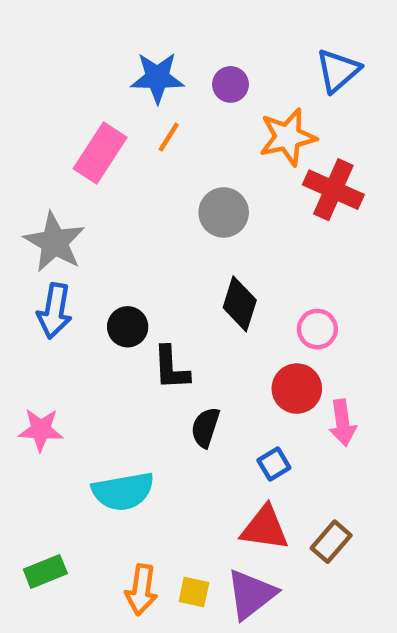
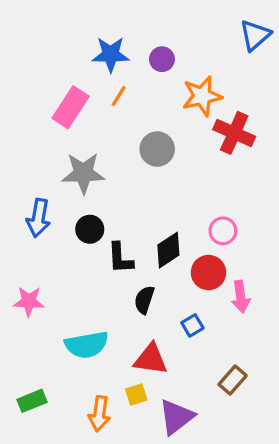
blue triangle: (338, 71) -> (255, 35), moved
gray star: (54, 242) -> (83, 173), moved, turned -30
black diamond: (240, 304) -> (168, 250), moved, turned 39
red triangle: (265, 528) -> (151, 359), moved
yellow square: (194, 592) -> (136, 394), moved, turned -30

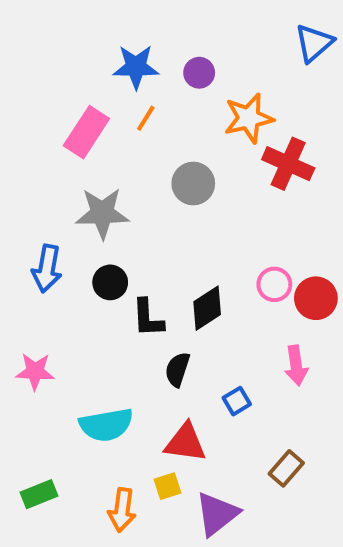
red circle: (208, 273) -> (316, 298), moved

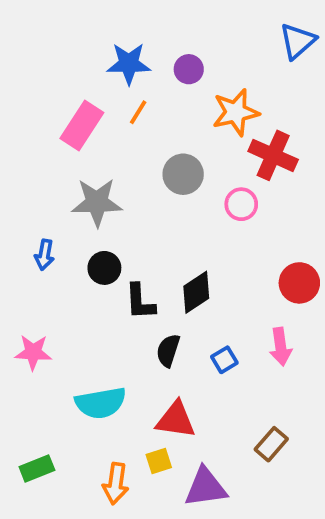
blue arrow: (47, 269) -> (44, 255), size x0.7
pink circle: (274, 284) -> (241, 204), moved
blue square: (237, 401) -> (224, 360), moved
purple triangle: (217, 514) -> (206, 487), turned 30

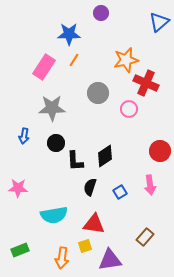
purple circle: (189, 69) -> (101, 13), moved

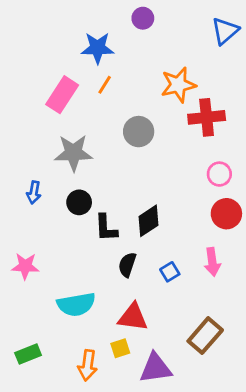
red cross: (146, 83) -> (207, 117), turned -30
pink circle: (129, 109) -> (219, 174), moved
brown rectangle: (145, 237) -> (205, 336), size x1.4

